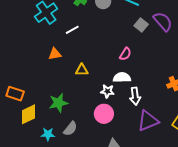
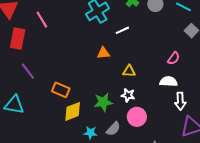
white star: (107, 91) -> (128, 95), moved
pink circle: (104, 114) -> (137, 117), moved

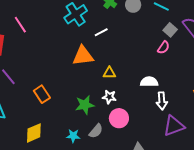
orange triangle: (103, 53) -> (83, 56), size x1.6
pink semicircle: (174, 58) -> (164, 47), moved
orange rectangle: (61, 90) -> (42, 94), turned 36
yellow diamond: (73, 111) -> (34, 133), moved

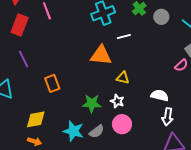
cyan star: (73, 136) -> (73, 131), size x1.5

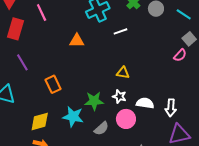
orange triangle: (101, 55) -> (77, 41), moved, size x0.7
white semicircle: (160, 95) -> (145, 103), moved
cyan star: (73, 131) -> (73, 117), moved

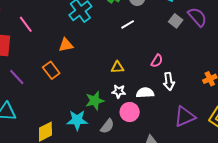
white line: (120, 31) -> (128, 24), moved
pink semicircle: (180, 55) -> (157, 61), moved
orange rectangle: (53, 84) -> (51, 70), moved
white arrow: (171, 108) -> (169, 81), moved

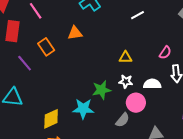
orange rectangle: (51, 70) -> (46, 47), moved
gray semicircle: (107, 126) -> (122, 120), moved

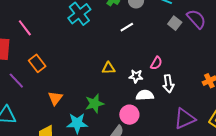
orange triangle: (75, 33) -> (55, 98), moved, turned -42
yellow triangle: (126, 57) -> (109, 68), moved
white star: (126, 81) -> (136, 76), moved

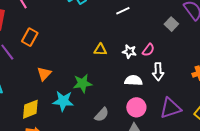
gray square: (175, 23) -> (171, 24), moved
orange rectangle: (37, 63) -> (30, 37), turned 60
white star: (136, 76) -> (129, 52), moved
pink circle: (129, 115) -> (136, 107), moved

